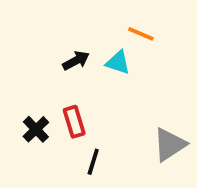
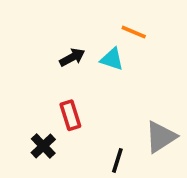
black cross: (36, 129) -> (43, 146), moved
black line: (93, 162) -> (117, 160), moved

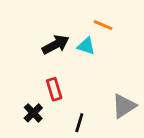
black arrow: (72, 57) -> (56, 45), size x1.4
black line: (117, 160) -> (79, 123), moved

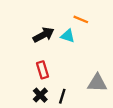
gray triangle: (124, 106) -> (97, 83), turned 35
black cross: (33, 113) -> (40, 95), moved

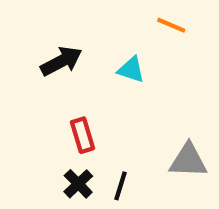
orange line: (81, 19) -> (171, 25), moved
black arrow: (44, 35) -> (61, 61), moved

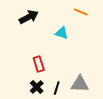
black arrow: (61, 61) -> (29, 17), moved
gray triangle: (188, 161) -> (80, 84), moved

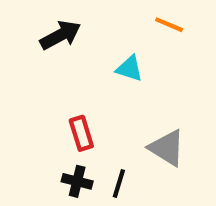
gray triangle: (80, 84) -> (167, 148), moved, turned 30
black cross: (37, 87) -> (77, 181), turned -32

